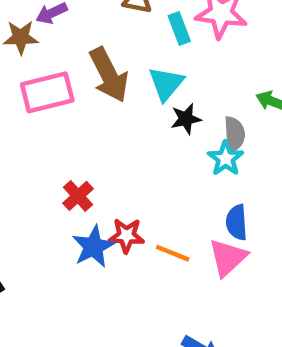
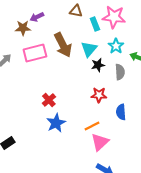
cyan star: (226, 158) -> (116, 46), moved
red star: (126, 236) -> (99, 95), moved
orange line: (173, 253) -> (92, 126), turned -49
pink triangle: (228, 258) -> (100, 142), moved

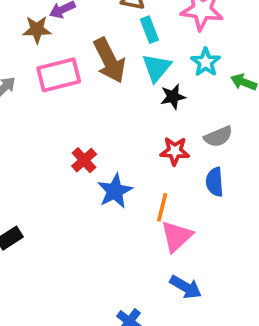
cyan rectangle: (95, 24) -> (149, 30), moved
gray semicircle: (120, 72) -> (218, 137), moved, turned 70
blue star: (56, 123) -> (115, 191), moved
orange line: (92, 126) -> (162, 207), turned -49

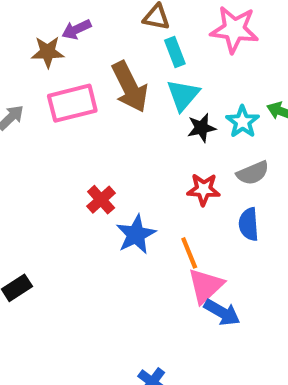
cyan star: (206, 62) -> (243, 122), moved
orange line: (162, 207) -> (189, 253), turned -36
blue arrow: (186, 287) -> (222, 312), moved

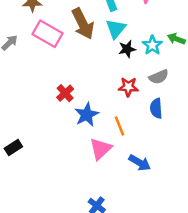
pink rectangle: (72, 103) -> (47, 34), turned 44
pink triangle: (206, 286) -> (101, 149), moved

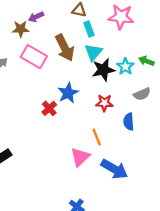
black star: (127, 49) -> (103, 70), size x1.5
gray semicircle: (159, 77) -> (142, 94), moved
blue star: (87, 115) -> (68, 93), moved
blue arrow: (140, 163) -> (114, 169), size x1.4

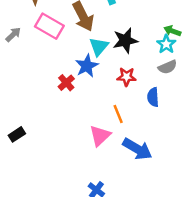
cyan triangle: (93, 52) -> (99, 47), moved
cyan star: (125, 66) -> (166, 44), moved

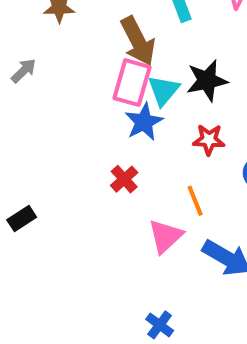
pink rectangle: (49, 26) -> (132, 83), moved, turned 76
red cross: (66, 83) -> (124, 179), moved
black rectangle: (17, 134) -> (22, 218), moved

